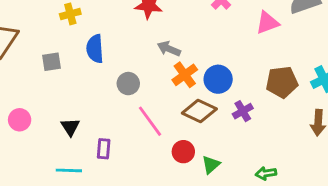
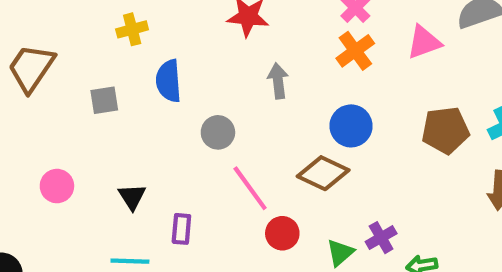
gray arrow: (169, 49) -> (278, 81), turned 60
orange cross: (185, 75) -> (355, 51), moved
purple cross: (243, 111) -> (381, 238), moved
red circle: (183, 152) -> (282, 233), moved

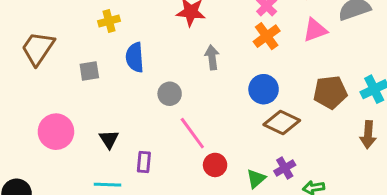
brown diamond: (323, 173) -> (282, 123), moved
pink circle: (57, 186) -> (56, 132), size x1.5

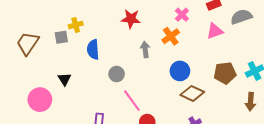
orange cross: (267, 36) -> (171, 36), moved
gray square: (89, 71) -> (61, 37), moved
black triangle: (109, 139) -> (64, 79), moved

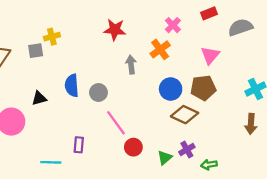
pink triangle: (215, 31) -> (210, 55), moved, turned -30
blue semicircle: (93, 49) -> (72, 86), moved
brown pentagon: (225, 73) -> (203, 88), moved
black triangle: (64, 79) -> (39, 98), turned 48

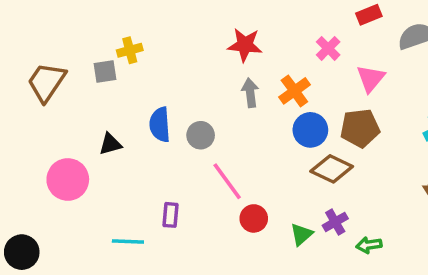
pink cross: (173, 25) -> (328, 48), moved
red star: (115, 30) -> (245, 45), moved
orange cross: (160, 49) -> (294, 91), moved

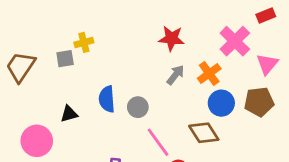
pink cross: (328, 48) -> (235, 41), size x1.6
gray arrow: (250, 93) -> (176, 75), turned 45
brown diamond: (332, 169) -> (204, 133), moved, turned 32

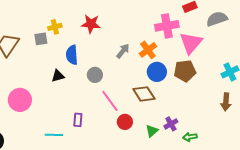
red star: (171, 38) -> (91, 24), moved
pink cross: (235, 41) -> (167, 26), turned 35
pink triangle: (267, 64) -> (191, 43), size x1.4
blue semicircle: (107, 99) -> (72, 55), moved
black triangle: (69, 114) -> (58, 76), moved

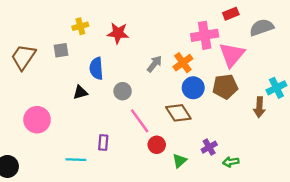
yellow cross: (55, 27) -> (80, 26), moved
brown arrow: (226, 102) -> (259, 107), moved
green triangle: (152, 131) -> (180, 161), moved

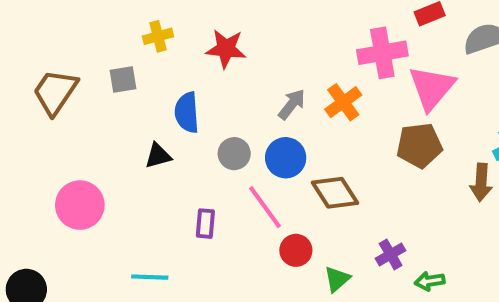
blue circle: (193, 88) -> (286, 158), moved
purple rectangle: (103, 142) -> (205, 224), moved

